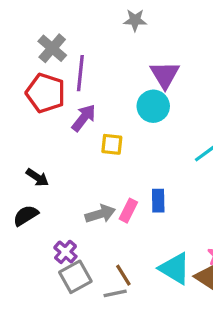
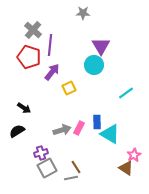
yellow square: (112, 144) -> (69, 88), turned -32
purple cross: (65, 252) -> (41, 153), turned 32
cyan triangle: (175, 269) -> (110, 134), moved

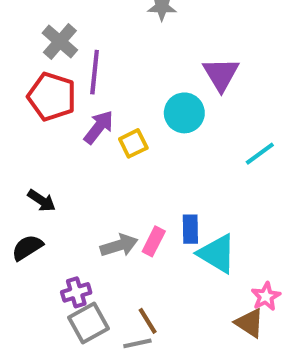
purple triangle: (101, 46) -> (221, 74), moved
yellow square: (69, 88) -> (133, 143), moved
cyan line: (126, 93) -> (260, 154), moved

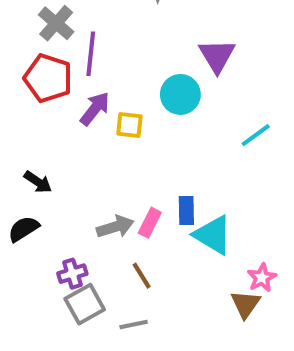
yellow square: (133, 143) -> (129, 125), turned 32
brown line: (148, 321) -> (142, 276), moved
brown triangle: (250, 323) -> (245, 304), turned 32

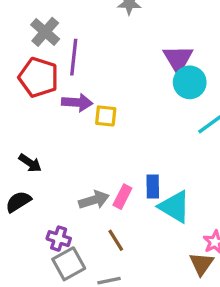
cyan circle: (180, 94) -> (190, 82), moved
purple arrow: (95, 109) -> (77, 103), turned 56
purple cross: (72, 274) -> (59, 239), turned 35

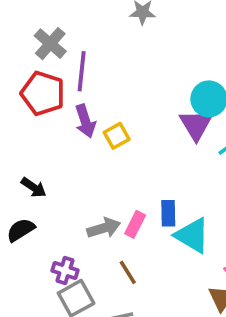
purple triangle: (178, 59) -> (196, 125), moved
purple arrow: (77, 103) -> (85, 121), turned 68
yellow square: (106, 116) -> (117, 136), turned -35

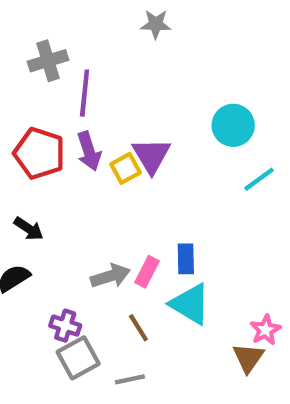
gray cross: (50, 44) -> (48, 61), turned 32
red pentagon: (43, 93) -> (39, 153), moved
purple triangle: (196, 125) -> (151, 155), moved
cyan triangle: (192, 235) -> (190, 304), moved

